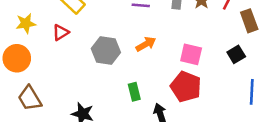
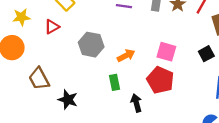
orange arrow: (146, 44) -> (126, 55), moved
brown trapezoid: (30, 98) -> (39, 79), moved

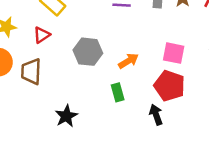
brown trapezoid: (39, 79) -> (31, 72), moved, turned 35
black star: (68, 100) -> (66, 116), turned 30
black arrow: (136, 103) -> (156, 115), moved

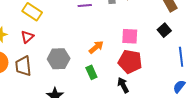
gray hexagon: (88, 52) -> (59, 59), moved

